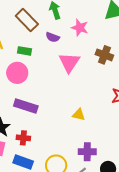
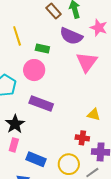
brown rectangle: (27, 20) -> (54, 11), moved, size x0.7
purple semicircle: (53, 37) -> (71, 36), size x1.6
red cross: (23, 138) -> (82, 138), moved

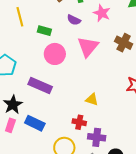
purple semicircle: (71, 36) -> (74, 20), size x0.6
pink circle: (34, 70) -> (55, 54), moved
blue rectangle: (36, 159) -> (35, 123), moved

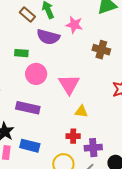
purple semicircle: (74, 20) -> (48, 37), size x1.6
pink triangle: (88, 47) -> (69, 84), moved

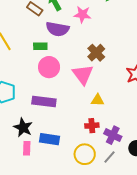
brown cross: (101, 50) -> (96, 53), moved, turned 36
green rectangle: (21, 53) -> (40, 46), moved
purple cross: (93, 148) -> (113, 135), turned 36

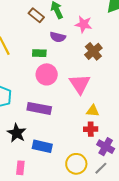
purple semicircle: (58, 29) -> (58, 37), size x0.7
brown cross: (96, 53) -> (93, 51), moved
red cross: (92, 126) -> (91, 129), moved
pink rectangle: (27, 148) -> (20, 168), moved

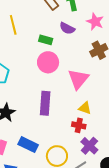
purple rectangle: (39, 108) -> (45, 103), moved, turned 70
blue rectangle: (42, 146) -> (28, 145), moved

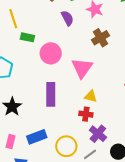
purple semicircle: (67, 28) -> (67, 18), turned -140
green rectangle: (46, 40) -> (27, 37), moved
blue rectangle: (28, 145) -> (37, 137), turned -42

